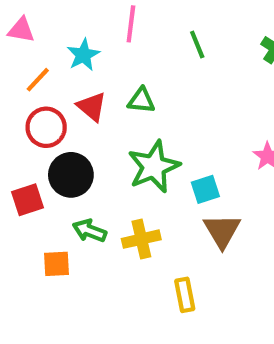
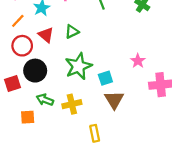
green triangle: (141, 100) -> (72, 32), turned -32

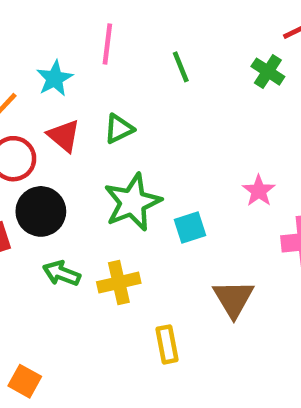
brown triangle: (114, 100) -> (234, 299), moved
orange square: (28, 117) -> (25, 381), moved, turned 32

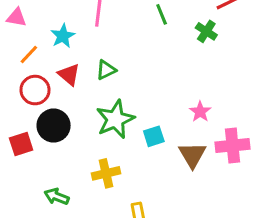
green line: (181, 67) -> (162, 14), moved
green arrow: (61, 273) -> (57, 197), moved
brown triangle: (234, 299) -> (192, 155), moved

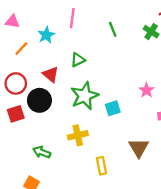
green line: (162, 14) -> (113, 29), moved
red triangle: (69, 75) -> (51, 74), moved
red circle: (35, 90) -> (16, 83), moved
brown triangle: (192, 155) -> (139, 148), moved

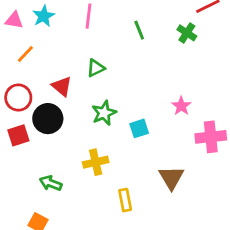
cyan star: (46, 35) -> (44, 16), moved
green star: (85, 96) -> (104, 113), size x0.7

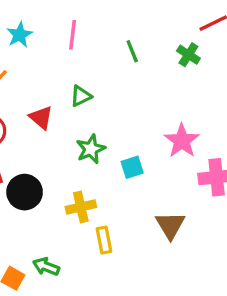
pink star: (181, 106) -> (182, 141), size x1.5
black circle: (48, 119) -> (25, 192), moved
green arrow: (51, 183) -> (46, 267), moved
yellow rectangle: (125, 200) -> (104, 240), moved

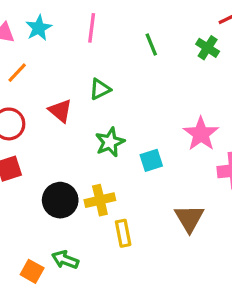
black circle: (25, 192) -> (60, 200), moved

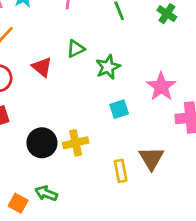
green star: (110, 142) -> (108, 67), moved
yellow rectangle: (123, 233) -> (121, 171), moved

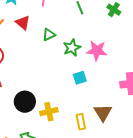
red triangle: (42, 67) -> (23, 23), moved
pink star: (161, 87) -> (97, 51), moved, turned -30
yellow cross: (76, 143) -> (49, 112), moved

